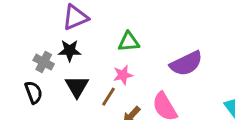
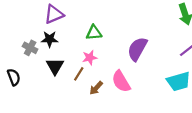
purple semicircle: (186, 63) -> (137, 49), turned 145
black semicircle: (34, 92) -> (14, 77), moved

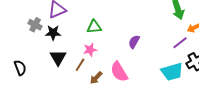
gray cross: (30, 48) -> (35, 25), moved
purple semicircle: (137, 49) -> (134, 42), size x0.6

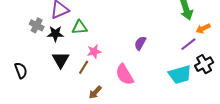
green triangle: (94, 27) -> (79, 27), moved
brown arrow: (96, 78) -> (95, 92), moved

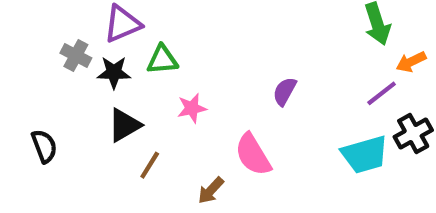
black triangle: (61, 60) -> (124, 125), turned 30
brown line: (84, 67) -> (150, 165), moved
brown arrow: (95, 92) -> (211, 190), moved

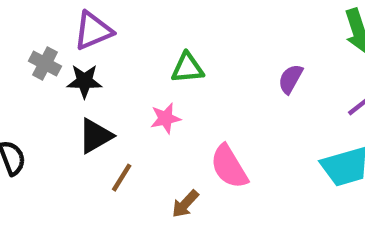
green triangle: (162, 60) -> (187, 68), moved
purple semicircle: (285, 91) -> (290, 79), moved

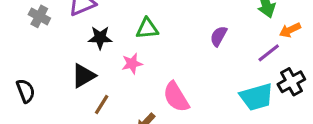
gray cross: (45, 64) -> (39, 16), moved
black star: (84, 81) -> (100, 38), moved

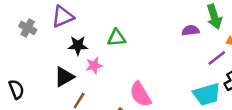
purple semicircle: (219, 36) -> (190, 30), moved, turned 54
pink star: (132, 64) -> (94, 66), moved

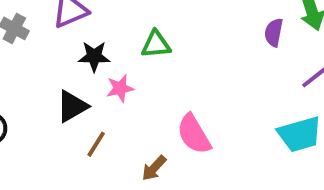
purple semicircle: (190, 30) -> (274, 32), turned -72

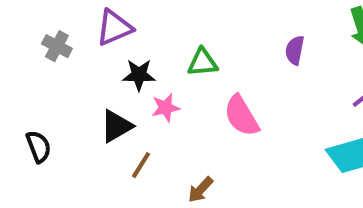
purple semicircle: (274, 32) -> (295, 50), moved
pink semicircle: (194, 134) -> (241, 116), moved

